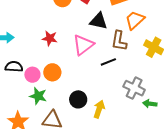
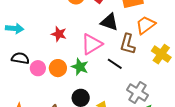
black line: (108, 62) -> (115, 64), turned 49
green star: (38, 96) -> (80, 67), moved

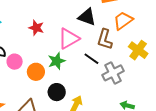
green star: (80, 67) -> (57, 61), turned 30
orange circle: (58, 68) -> (36, 72), moved
gray cross: (137, 93) -> (113, 73), moved, turned 30

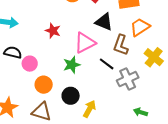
orange circle: (36, 72) -> (44, 85), moved

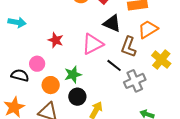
red star: (53, 31) -> (56, 40), moved
black semicircle: (13, 52) -> (20, 75), moved
green star: (72, 65) -> (73, 75), moved

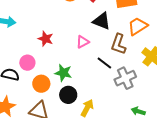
pink triangle: (93, 44) -> (83, 42), size x0.6
green star: (73, 75) -> (63, 73), turned 30

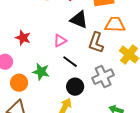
orange trapezoid: (138, 26) -> (115, 25), turned 35
black line: (104, 63) -> (70, 62), moved
black circle: (68, 95) -> (75, 87), moved

